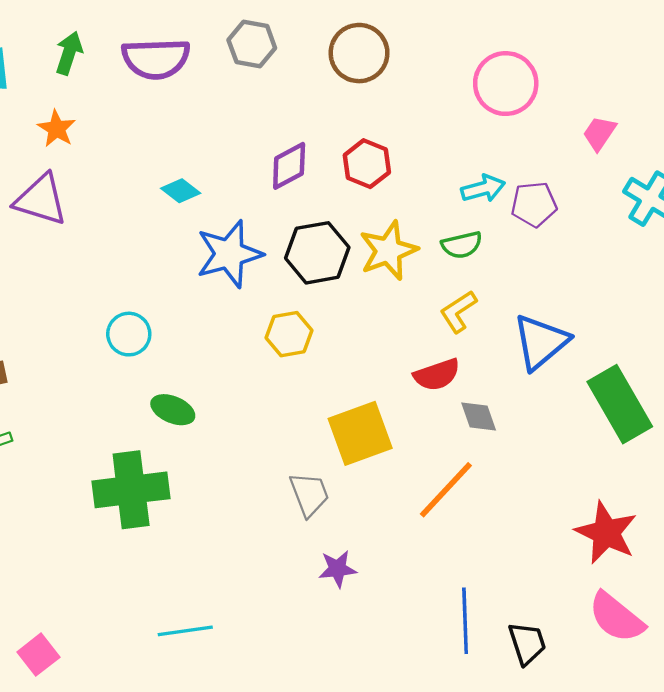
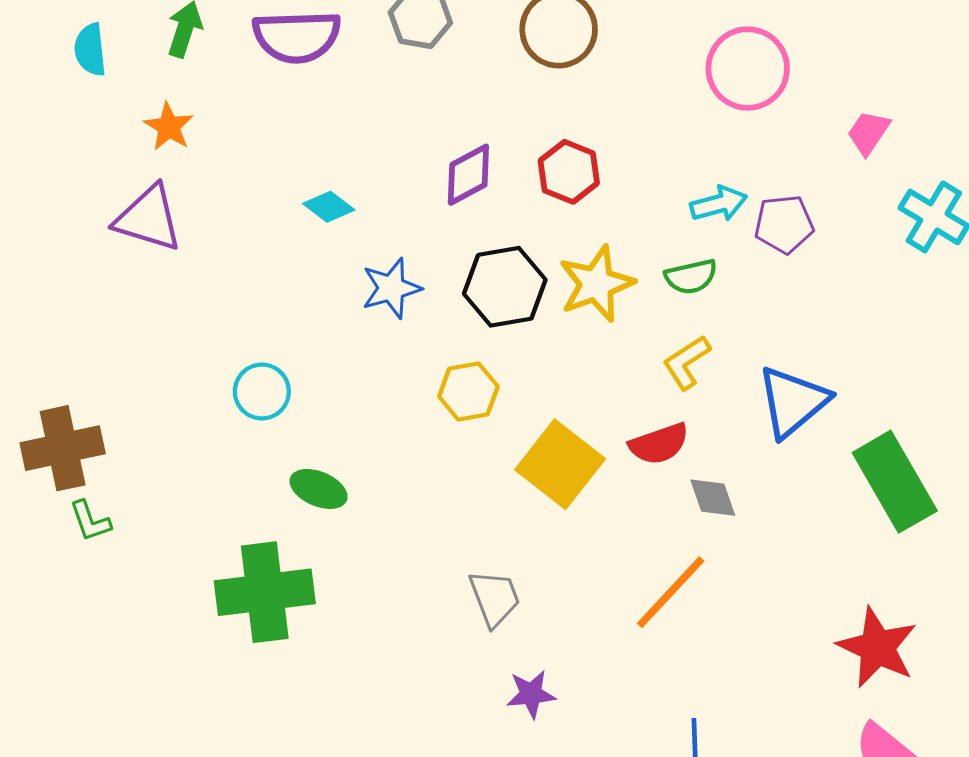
blue star: (229, 254) -> (391, 288), size x0.7
yellow square: (360, 433) -> (560, 464), moved, turned -32

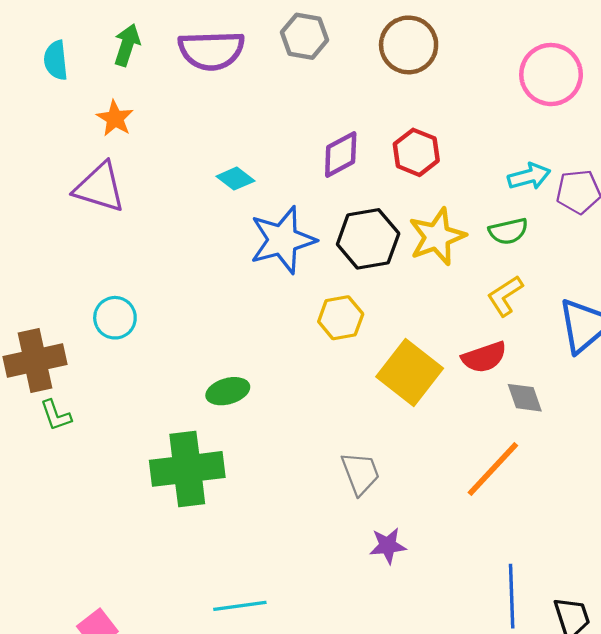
blue star: (391, 288) -> (283, 240), size x1.5
cyan circle: (262, 391) -> (115, 318), moved
green ellipse: (319, 489) -> (228, 391), turned -39

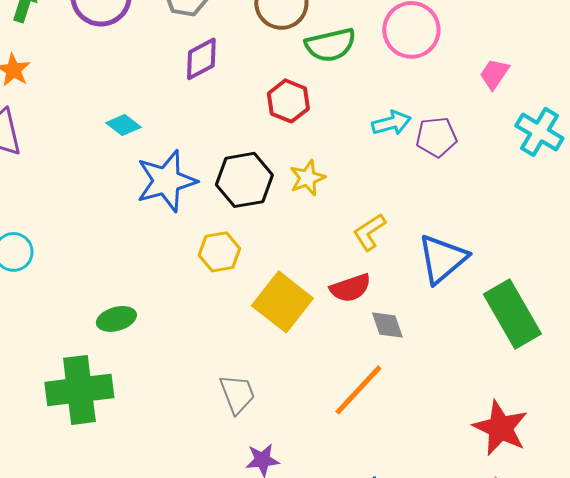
purple diamond: (341, 154) -> (201, 59), moved
green semicircle: (508, 231) -> (330, 45), moved, size x1.4
yellow star: (437, 237) -> (307, 178), size x0.7

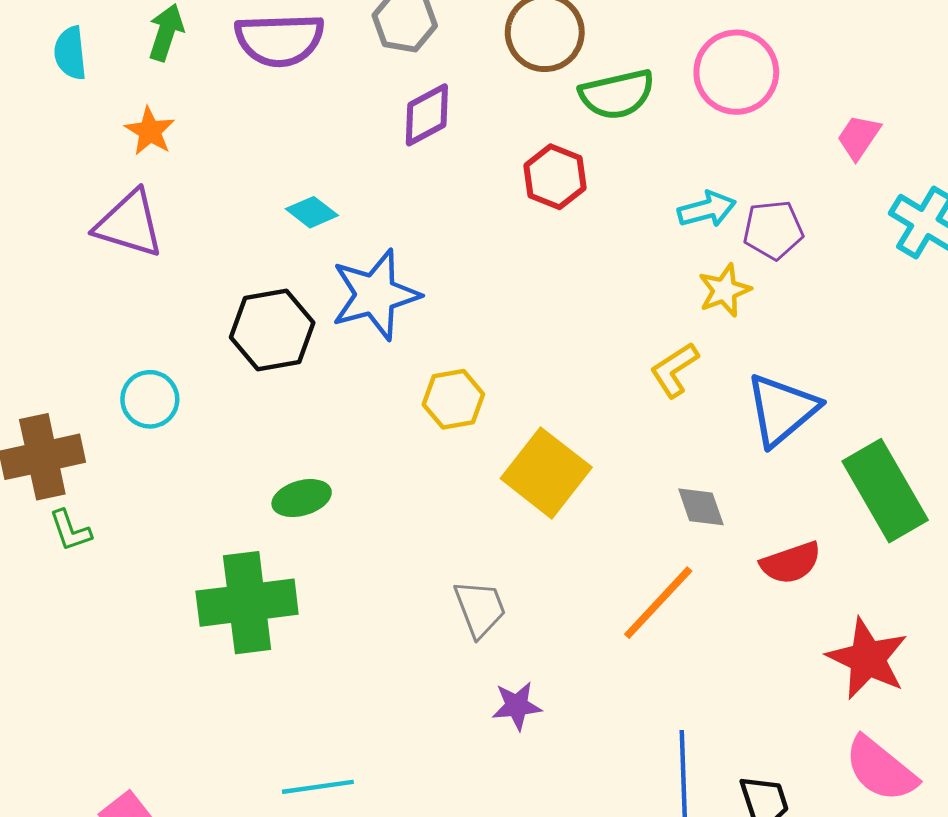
yellow star: (307, 178) -> (724, 290), moved
black hexagon: (244, 180) -> (272, 330), moved
red semicircle: (350, 288) -> (791, 563), moved

